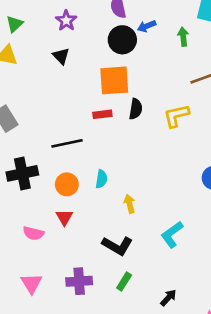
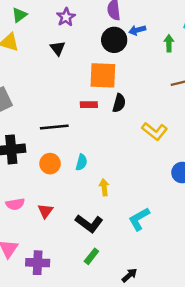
yellow L-shape: (176, 116) -> (155, 131), moved, turned -135
red triangle: (64, 217) -> (45, 211), moved
pink semicircle: (33, 233) -> (15, 204), turned -30
purple cross: (79, 281) -> (38, 263), moved

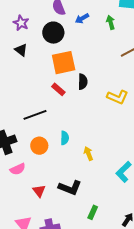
black circle: (114, 40) -> (53, 33), moved
red rectangle: (89, 105) -> (58, 89), turned 56
pink semicircle: (15, 204) -> (18, 169), moved
red triangle: (45, 211) -> (39, 191), moved
black L-shape: (89, 224) -> (70, 188), moved

